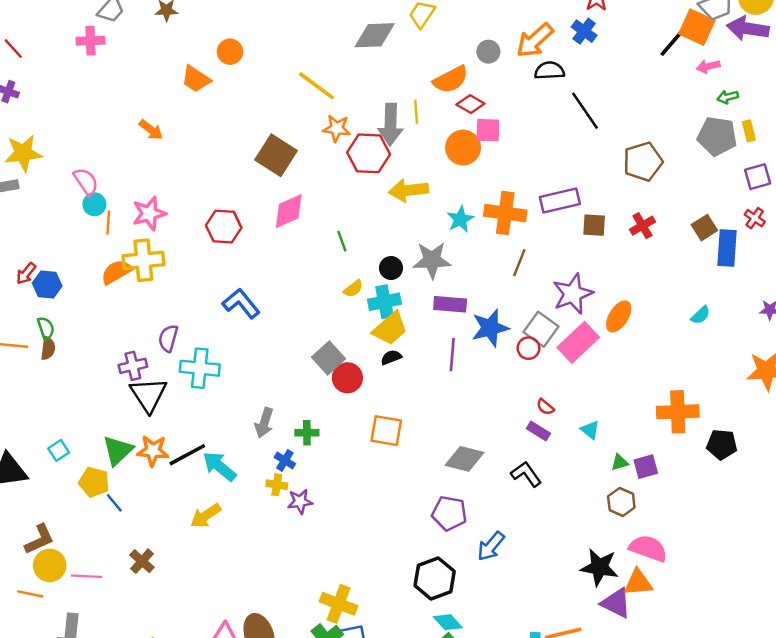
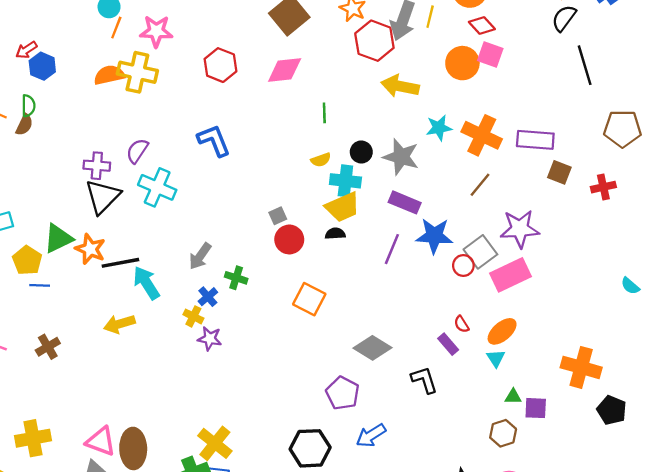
black semicircle: (549, 71) -> (564, 18), turned -68
cyan semicircle: (701, 315) -> (630, 286), turned 66
orange ellipse: (619, 316) -> (502, 331), moved
gray square: (328, 358) -> (278, 216), size x0.6
blue line: (114, 503) -> (40, 285), turned -66

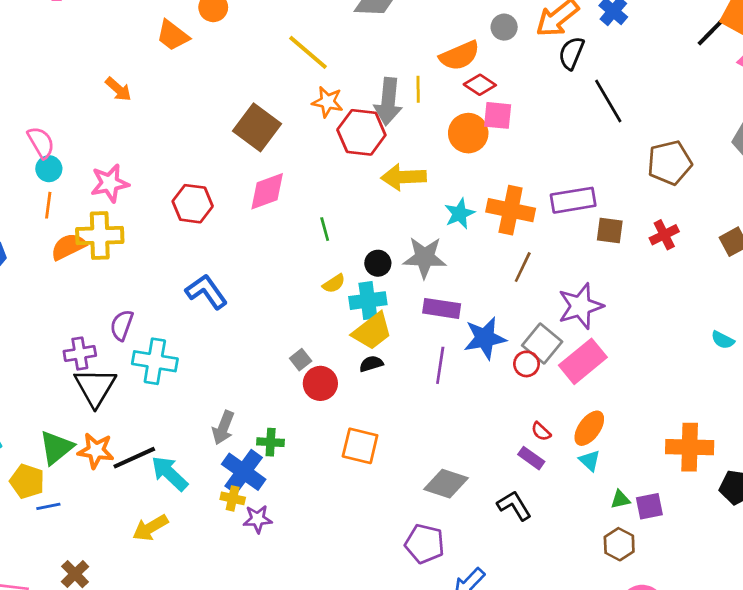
orange line: (116, 28) -> (48, 205), moved
blue cross: (208, 297) -> (244, 472), size x1.8

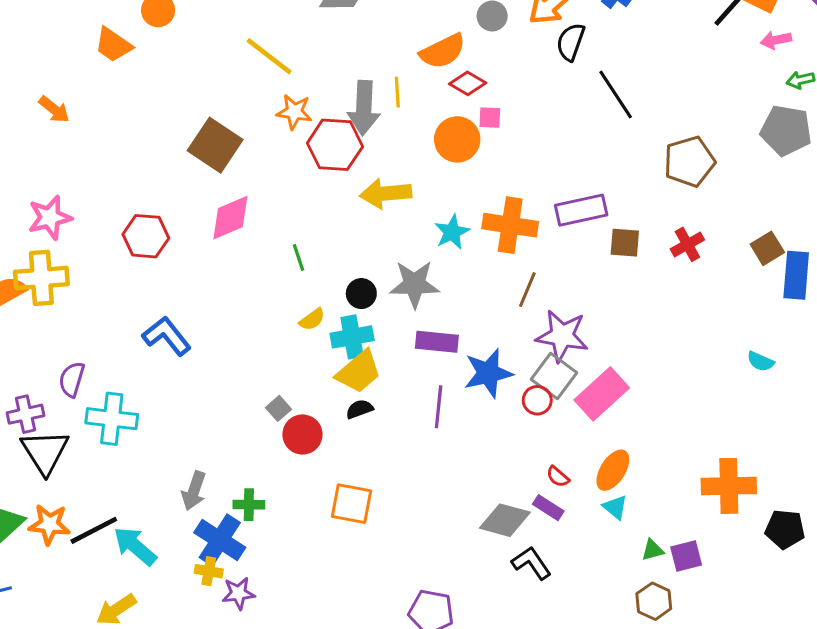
pink square: (498, 115) -> (490, 118), size x0.7
purple star: (580, 306) -> (562, 336), moved, turned 30
gray diamond: (446, 484) -> (505, 520), moved

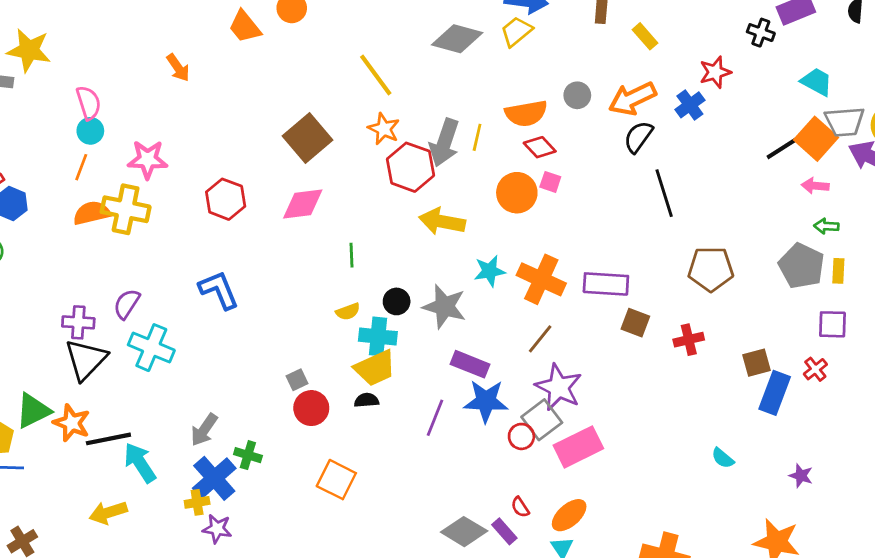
purple rectangle: (437, 342) -> (470, 364), moved
yellow cross: (209, 571) -> (197, 502), turned -35

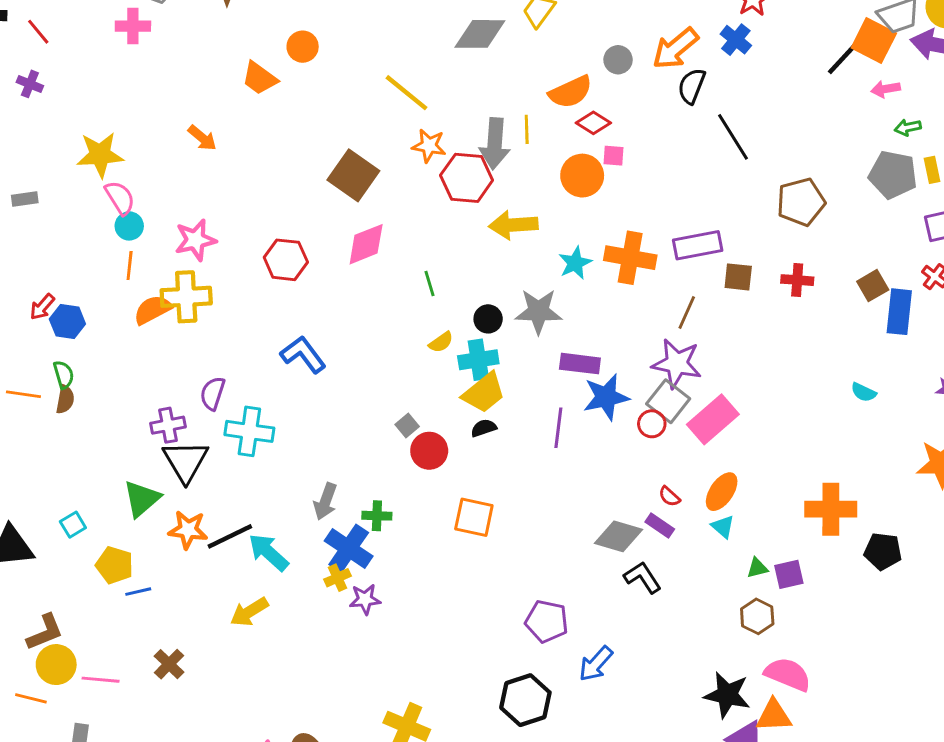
yellow star: (29, 50) -> (100, 155), moved
brown line: (540, 339) -> (687, 312), moved
red cross: (689, 340) -> (797, 280), turned 32
green triangle: (33, 411) -> (142, 499), moved

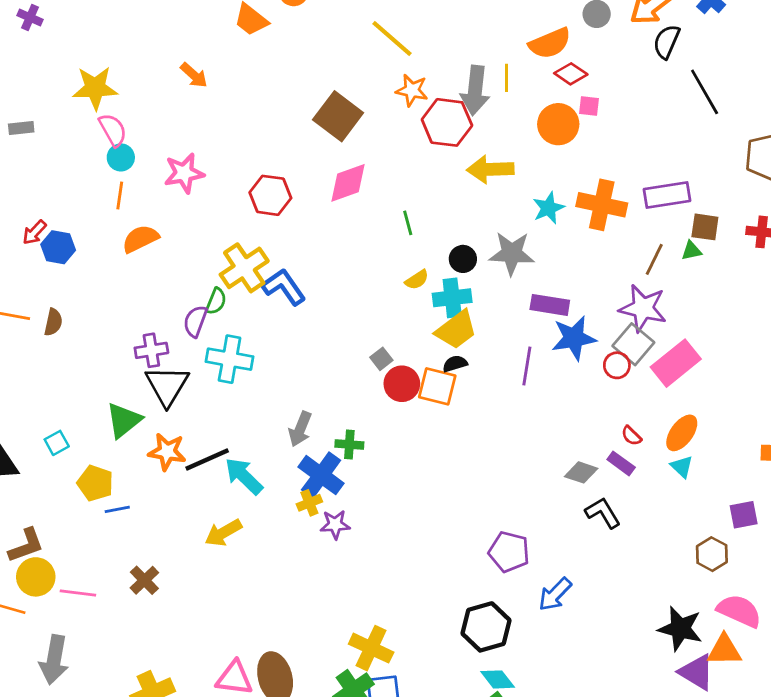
yellow cross: (186, 297) -> (244, 268), moved, turned -33
green semicircle: (64, 375) -> (216, 301), moved, turned 36
orange square: (474, 517) -> (437, 386), moved
gray diamond: (618, 536) -> (581, 472), size x0.7
green triangle: (757, 568) -> (691, 251), moved

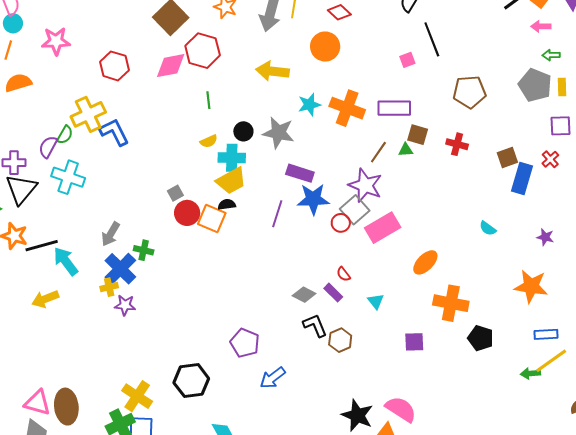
pink square: (589, 106) -> (407, 60), moved, turned -35
red hexagon: (447, 122) -> (203, 51), moved
orange ellipse: (682, 433) -> (425, 262), moved
brown hexagon: (712, 554) -> (340, 340), moved
black hexagon: (486, 627) -> (191, 381), moved

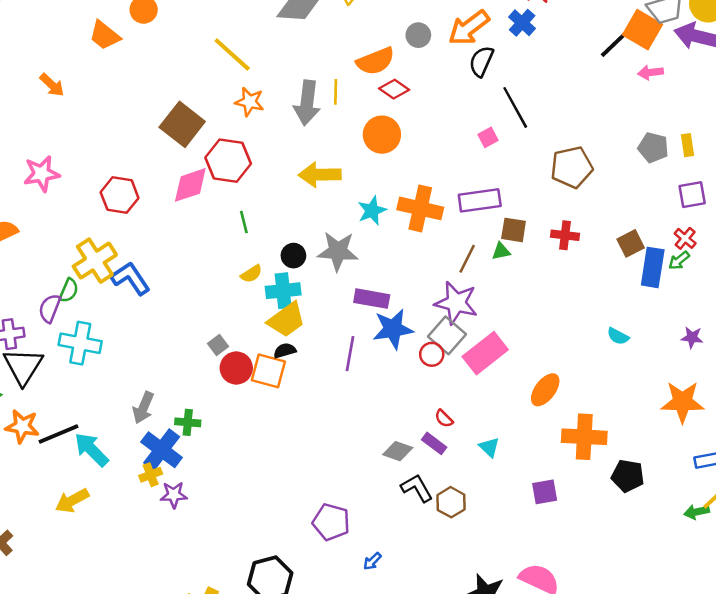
green arrow: (551, 55) -> (679, 260), moved, turned -30
gray pentagon: (535, 85) -> (653, 148), size x0.7
blue arrow: (273, 378) -> (372, 561), size x0.6

